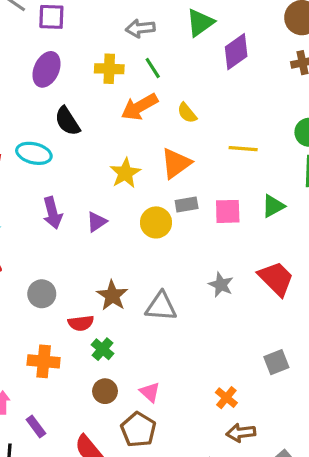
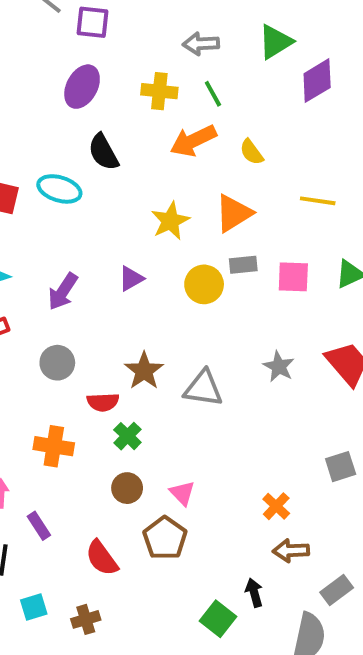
purple arrow: (52, 213) -> (63, 292), moved, turned 44

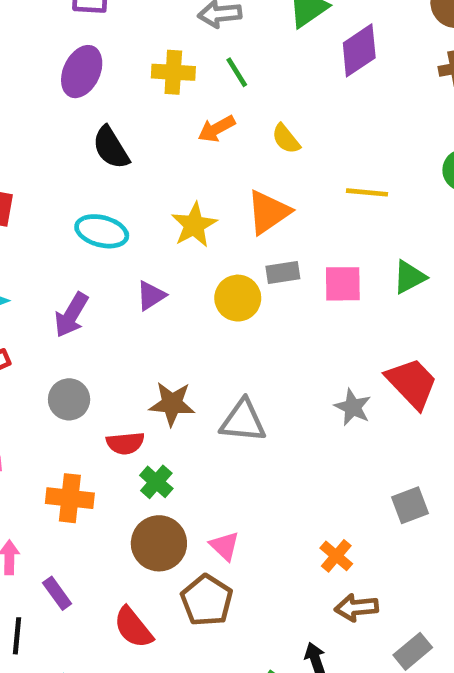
orange arrow: (193, 141) -> (216, 129), size x0.7
cyan ellipse: (59, 189) -> (102, 231), moved
gray star: (279, 367) -> (353, 407), moved
brown star: (144, 371) -> (172, 404), turned -30
brown circle: (127, 488) -> (159, 543), size x1.5

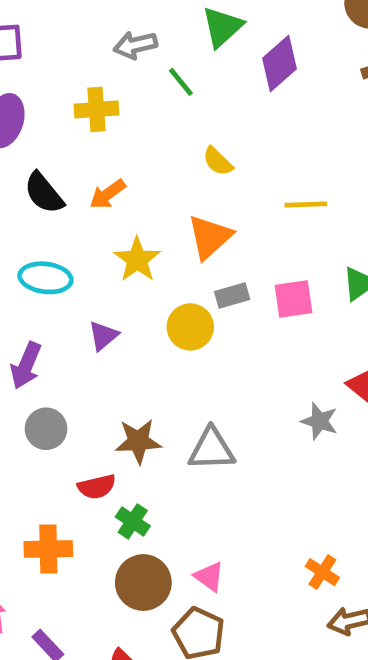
green line: (237, 72) -> (181, 82), moved
orange arrow: (216, 129) -> (108, 194), moved
gray circle: (69, 399) -> (46, 429), moved

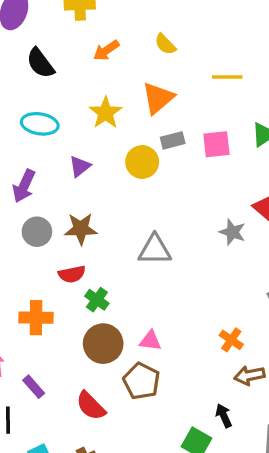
orange arrow: (108, 194) -> (106, 50), moved
brown star: (138, 441) -> (81, 229), moved
pink triangle: (209, 577) -> (150, 341), turned -30

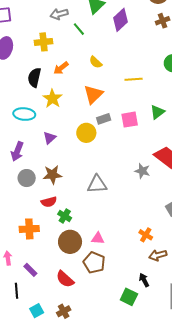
black semicircle: (40, 63) -> (34, 77), moved, turned 54
yellow star: (106, 113) -> (52, 99), moved

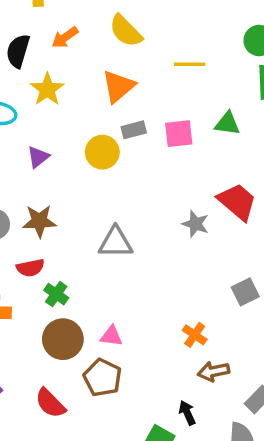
yellow semicircle: (96, 62) -> (126, 31), size x1.5
green triangle: (157, 112) -> (227, 124), turned 42

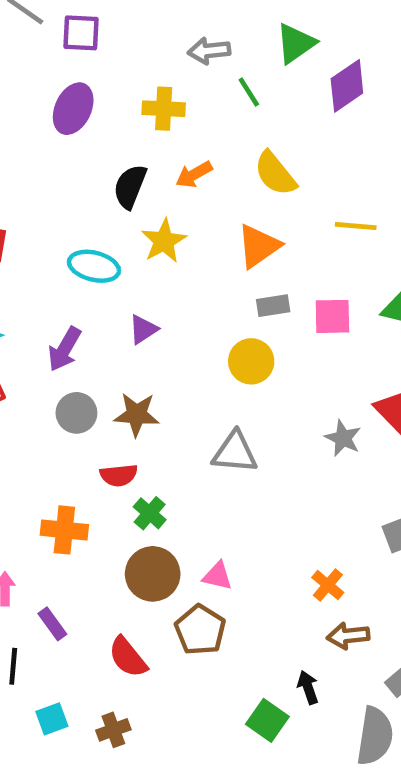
yellow circle: (102, 152) -> (251, 361), moved

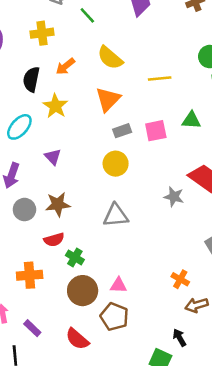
cyan ellipse: (94, 266) -> (19, 127), turned -52
purple triangle: (143, 329) -> (53, 157), turned -30

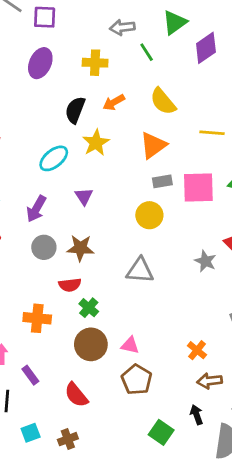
pink square: (156, 131) -> (198, 188), size x1.4
brown pentagon: (114, 317) -> (137, 380), moved
black arrow: (180, 338) -> (197, 415), moved

